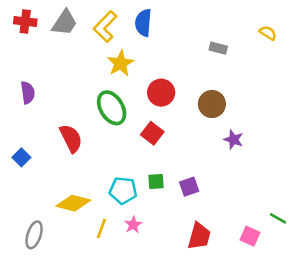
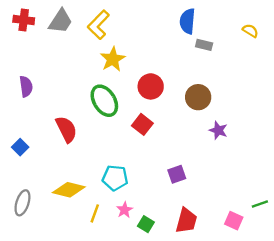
blue semicircle: (143, 23) -> (187, 21), moved
green square: (156, 182) -> (146, 224), moved, turned 35
green line: (278, 218) -> (260, 204), turned -49
gray ellipse: (34, 235) -> (22, 203), moved

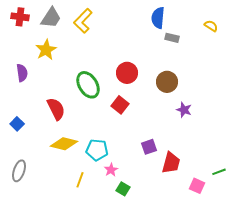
yellow star: (113, 59) -> (46, 50), moved
yellow diamond: (69, 190) -> (64, 144), moved
pink star: (125, 210) -> (111, 170), moved
red trapezoid: (186, 221) -> (171, 163), moved

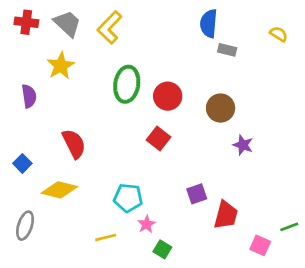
gray trapezoid: (51, 18) -> (67, 23), turned -80
green ellipse: (88, 85) -> (127, 84), moved, turned 40
yellow diamond: (64, 144) -> (59, 190), moved
yellow line: (80, 180) -> (106, 237), turned 56

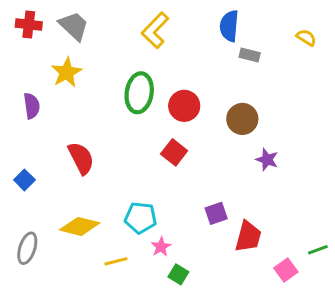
yellow L-shape: (110, 27) -> (155, 30), moved
yellow diamond: (59, 190) -> (80, 226), moved
pink square: (260, 245) -> (286, 270), turned 30

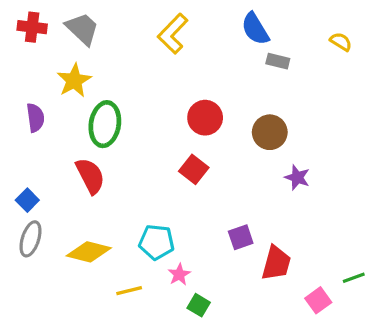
blue semicircle: (229, 26) -> (255, 29), turned -36
green ellipse: (139, 93) -> (105, 124), moved
gray ellipse: (27, 248) -> (31, 239), moved

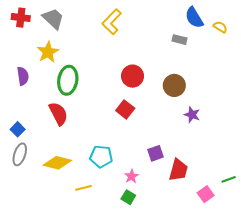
blue semicircle: (255, 29) -> (194, 18), moved
pink star: (179, 274) -> (131, 176), moved

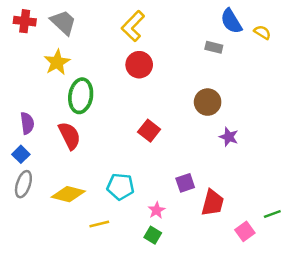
purple semicircle: (23, 76) -> (27, 123), moved
red circle: (133, 76) -> (139, 65), moved

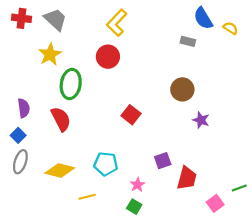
red circle: (139, 65) -> (108, 57), moved

